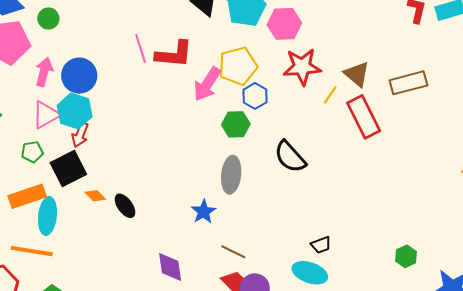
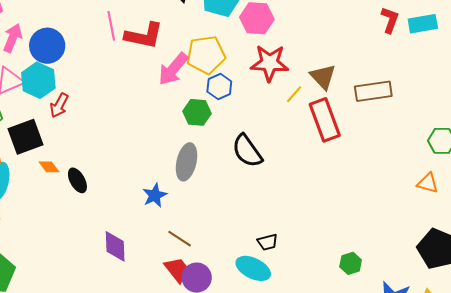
red arrow: (80, 135) -> (59, 105), moved

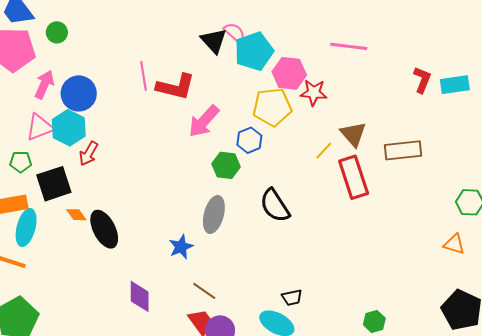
yellow pentagon: (206, 55) -> (272, 107), moved
red star: (270, 63) -> (314, 93), moved, size x0.7
black ellipse: (77, 180) -> (104, 229), size x1.5

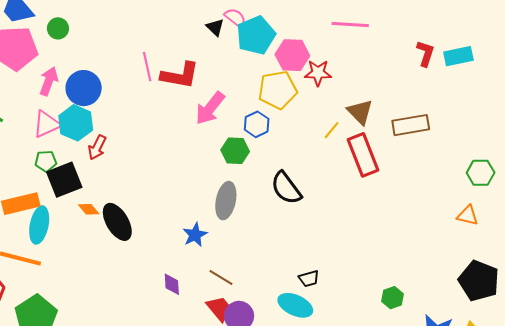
black triangle: (214, 41) -> (215, 27), size x0.7
green pentagon: (21, 162) -> (46, 161), moved
purple diamond: (140, 296) -> (172, 284), moved, size x0.7

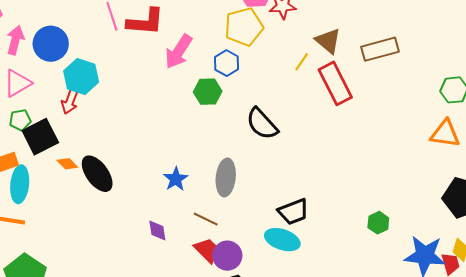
cyan hexagon: (76, 123) -> (81, 77), moved
gray ellipse: (226, 201) -> (226, 177), moved
orange triangle: (468, 215) -> (445, 134), size x1.4
black trapezoid: (309, 279) -> (293, 212), size x1.5

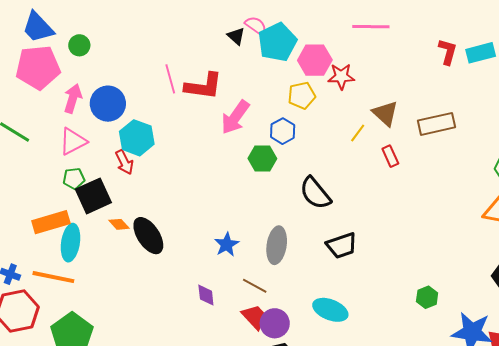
yellow pentagon: (244, 27) -> (302, 95), size x0.7
red rectangle: (335, 83) -> (390, 156), size x0.5
red arrow: (70, 101) -> (124, 162), turned -50
black trapezoid: (293, 212) -> (342, 246), moved

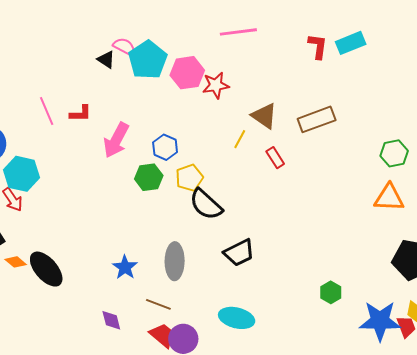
red L-shape: (203, 86) -> (80, 113), size x0.6
yellow pentagon: (302, 95) -> (189, 178), moved

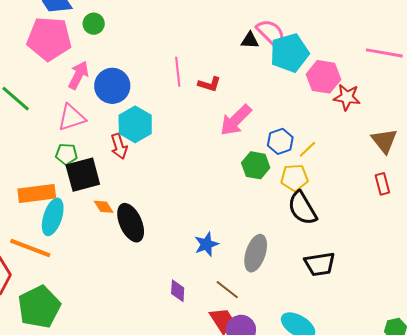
pink semicircle: (124, 47) -> (271, 33), size x1.4
black triangle: (106, 60) -> (250, 40), turned -48
yellow line: (240, 139) -> (307, 149), moved

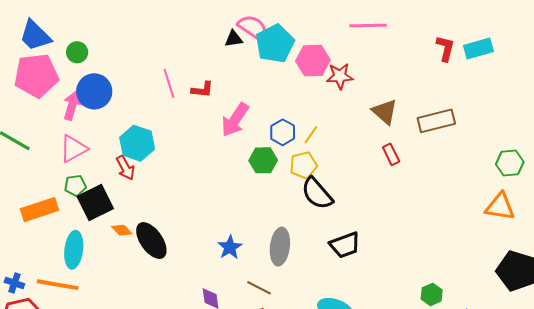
blue circle: (112, 86) -> (94, 91), moved
orange rectangle: (37, 193) -> (40, 210), moved

